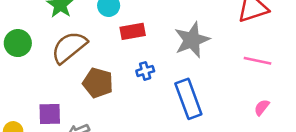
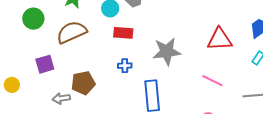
brown pentagon: (98, 83) -> (83, 83), moved, turned 30
purple square: (50, 114) -> (45, 64), moved, turned -30

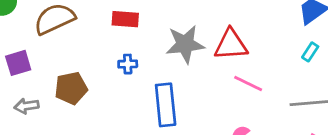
red triangle: (220, 39) -> (231, 45), moved
gray arrow: (61, 98) -> (26, 106), moved

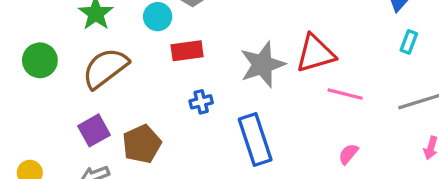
purple square: (18, 63) -> (94, 130), moved

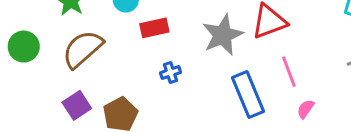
pink line: (345, 94) -> (289, 72), moved, turned 60
blue rectangle: (255, 140) -> (248, 95), moved

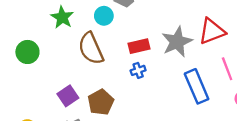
red rectangle: (154, 28) -> (139, 46), moved
brown semicircle: (83, 49) -> (91, 48), moved, turned -72

